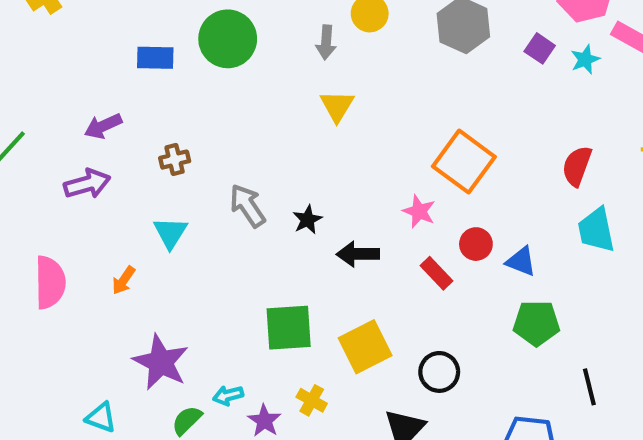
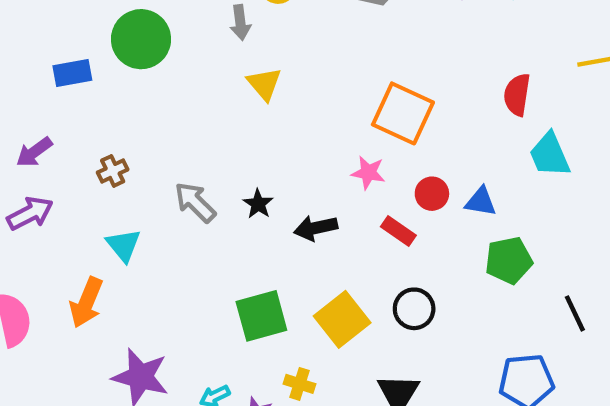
orange arrow: (124, 280) -> (86, 302), size x1.6
black circle: (439, 372) -> (414, 309), moved

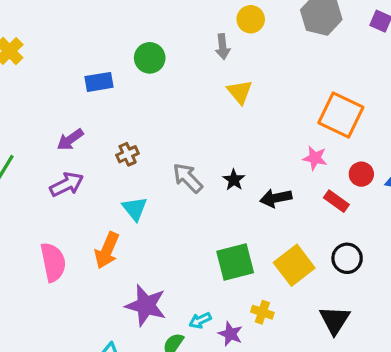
green circle: (141, 39) -> (150, 58), size x0.7

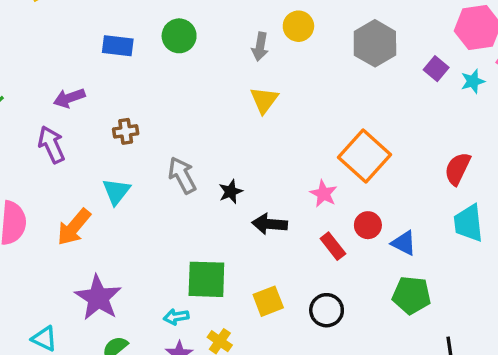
purple arrow: (67, 184) -> (51, 144), turned -104
yellow square: (294, 265) -> (268, 301), size x0.7
cyan arrow: (200, 320) -> (176, 317), moved

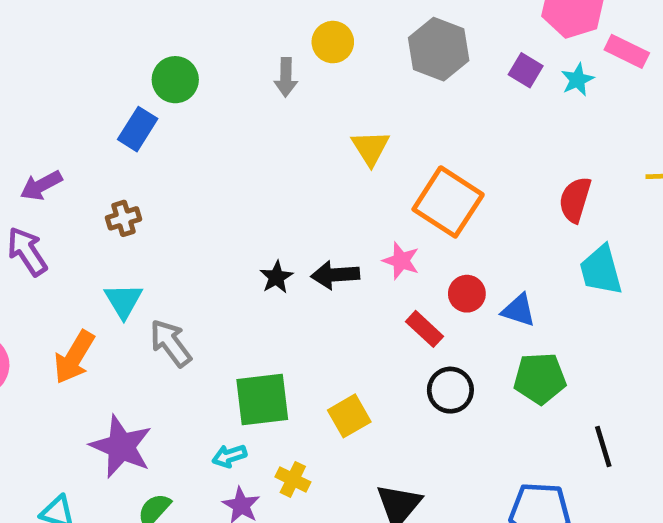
blue rectangle: (118, 46) -> (138, 129), moved, turned -56
yellow triangle: (264, 100) -> (370, 148), moved
gray arrow: (182, 175) -> (171, 343), moved
black arrow: (270, 224) -> (335, 275), moved
black circle: (327, 310) -> (450, 390), moved

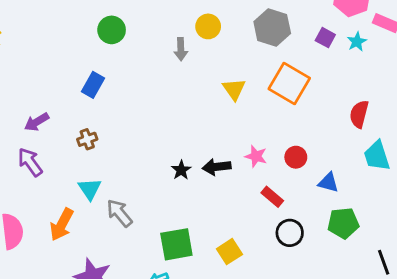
green circle: (175, 80) -> (112, 30), moved
orange square: (448, 202) -> (289, 84), moved
red circle: (467, 294) -> (296, 157), moved

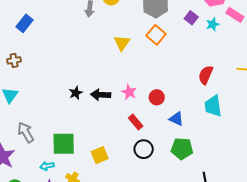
orange square: (289, 84) -> (156, 35), moved, size x0.7
gray arrow: (119, 213) -> (26, 132), moved

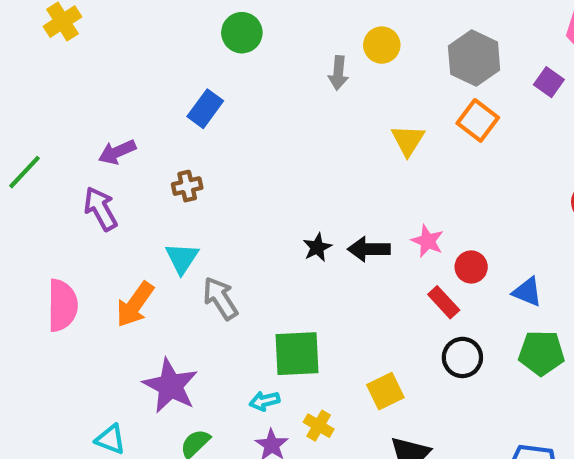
red circle: (157, 97) -> (471, 267), moved
gray arrow: (26, 132) -> (220, 298), moved
yellow square: (100, 155) -> (385, 391), moved

